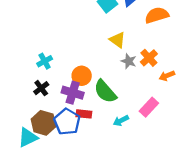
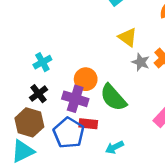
cyan arrow: (121, 121) -> (115, 147), moved
brown hexagon: (43, 123) -> (29, 122), moved

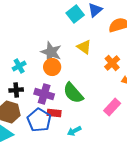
gray star: (141, 62) -> (51, 52), moved, size x1.5
orange circle: (86, 79) -> (52, 67), moved
black cross: (39, 94) -> (16, 90), turned 32

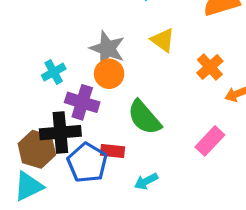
black cross: (16, 90) -> (60, 133), moved, size x1.6
purple cross: (44, 94) -> (82, 102), moved

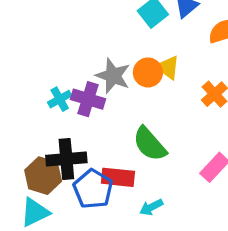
orange circle: (109, 74) -> (148, 72), moved
purple cross: (82, 102) -> (88, 99), moved
red rectangle: (112, 151) -> (118, 177), size x1.4

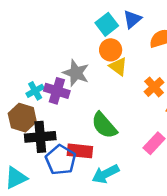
orange circle: (148, 72) -> (111, 50), moved
brown hexagon: (43, 176) -> (22, 118), moved
cyan arrow: (151, 207) -> (105, 174), size x1.5

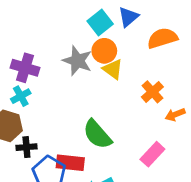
gray star: (76, 73) -> (77, 61), moved
purple cross: (57, 91) -> (25, 68), moved
black cross: (40, 137) -> (26, 147), size x0.6

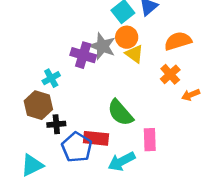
orange semicircle: (162, 38) -> (178, 41), moved
purple cross: (25, 68) -> (83, 55), moved
pink rectangle: (152, 154) -> (150, 140), moved, turned -45

